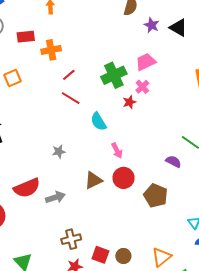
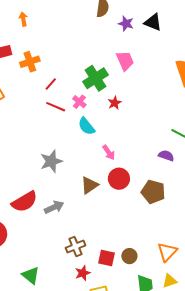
pink trapezoid: (146, 62) -> (125, 61), turned 100
pink cross: (142, 87) -> (79, 102), moved
gray star: (59, 151) -> (51, 161), size x1.6

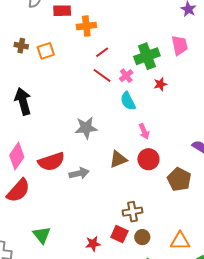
brown cross: (75, 247) -> (133, 212), moved
orange triangle: (167, 252) -> (180, 241), turned 35

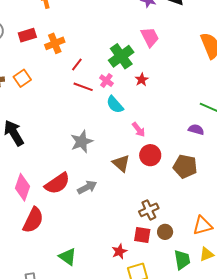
brown triangle: (118, 159) -> (121, 163), turned -42

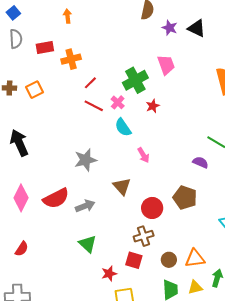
red circle: (150, 155) -> (152, 208), moved
red semicircle: (33, 220) -> (22, 249), moved, size x0.6
brown circle: (165, 232) -> (169, 260), moved
green triangle: (68, 257) -> (88, 244), moved

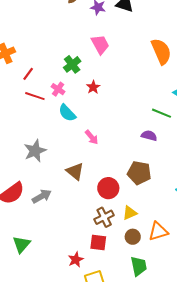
green cross: (135, 80) -> (72, 64), size x0.7
green triangle: (88, 244) -> (21, 244), moved, turned 36
yellow triangle: (195, 287) -> (130, 213), moved

